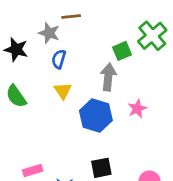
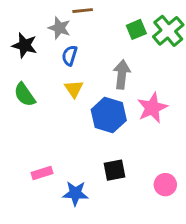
green square: (122, 51) -> (136, 29), moved
pink star: (137, 109) -> (152, 108), size x1.5

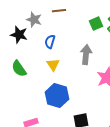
gray star: (59, 28) -> (34, 20), moved
blue hexagon: (109, 115) -> (57, 96), moved

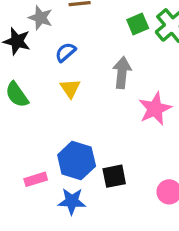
blue semicircle: (50, 42) -> (66, 52), turned 32
blue hexagon: (57, 96) -> (77, 160), moved

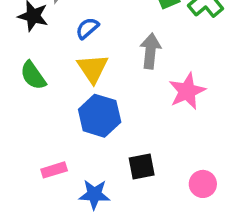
yellow triangle: (70, 88) -> (93, 68), size x1.4
blue hexagon: (77, 160) -> (100, 116), moved

